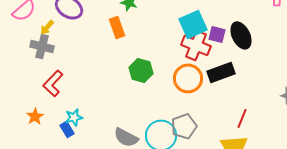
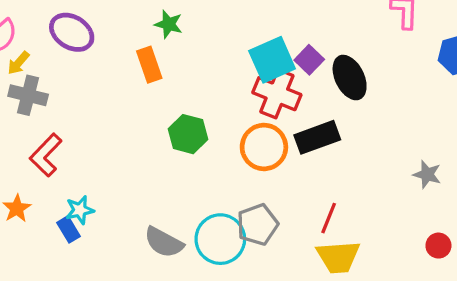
yellow arrow: (47, 27) -> (18, 63), moved
purple square: (217, 34) -> (309, 60), moved, turned 30
red line: (242, 118) -> (329, 218), moved

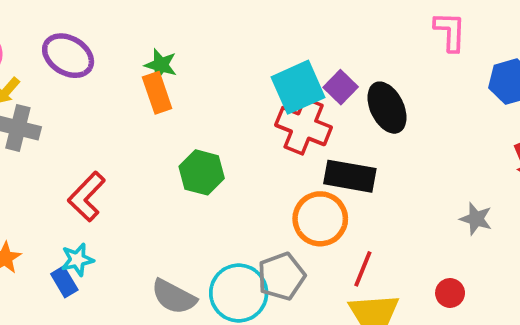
green star: (169, 24) -> (161, 65), moved
black rectangle: (317, 137) -> (350, 176), turned 30
orange circle: (264, 147) -> (320, 219), moved
red L-shape: (46, 155) -> (87, 197), moved
red circle: (438, 246) -> (450, 293), moved

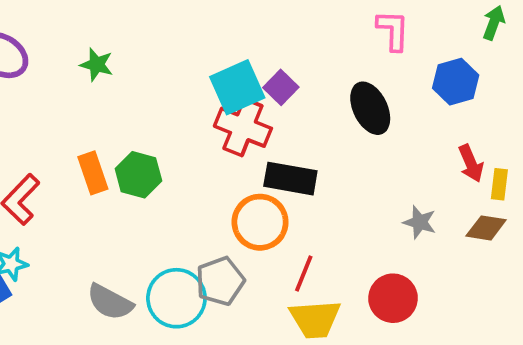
orange rectangle: (157, 93) -> (93, 173), moved
black ellipse: (387, 108) -> (370, 108), moved
red circle: (450, 293) -> (393, 298), size x1.6

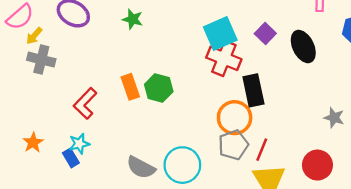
purple square: (281, 87) -> (265, 33), moved
black rectangle: (290, 179) -> (253, 90), turned 68
gray pentagon: (220, 281) -> (233, 145), moved

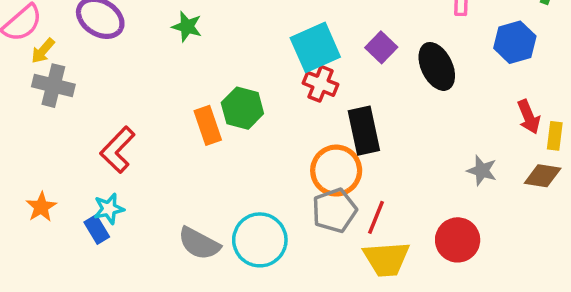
red cross: (224, 58) -> (321, 84), size x0.7
orange rectangle: (130, 87) -> (208, 125), moved
green hexagon: (159, 88) -> (242, 108), moved

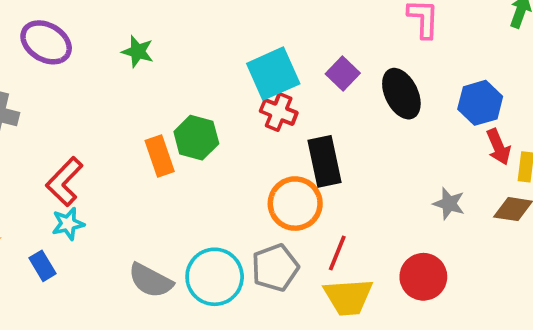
blue hexagon: (515, 42) -> (480, 103), moved
cyan star: (109, 209) -> (68, 224), moved
gray pentagon: (334, 210) -> (275, 268), moved

